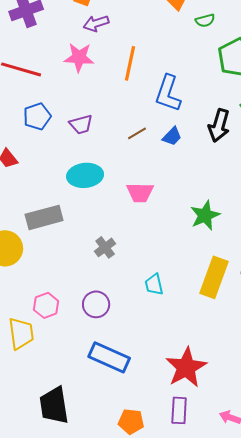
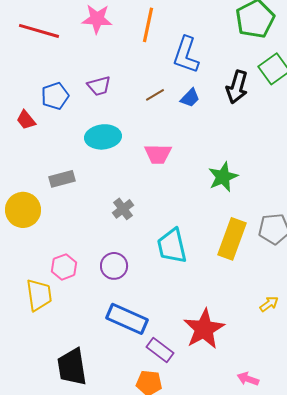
blue pentagon: (37, 116) -> (55, 96), moved
gray rectangle: (44, 217) -> (62, 179), size x0.7
cyan trapezoid: (154, 284) -> (172, 246), size x1.6
purple rectangle: (179, 410) -> (160, 350), moved, turned -56

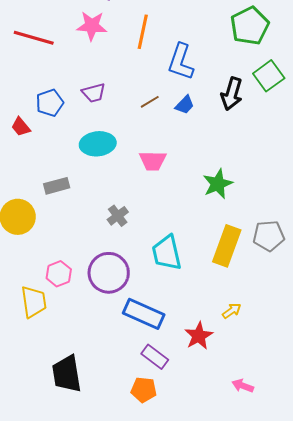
purple circle: (114, 266) -> (109, 273), size x1.5
yellow arrow: (269, 304) -> (232, 311), moved
blue rectangle: (127, 319) -> (144, 314), moved
red star: (204, 329) -> (199, 336), size x0.7

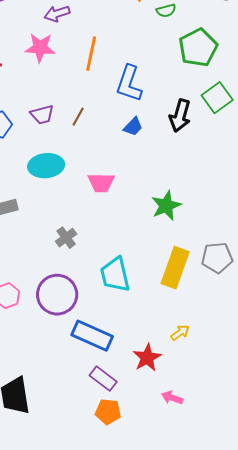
brown line: (150, 102) -> (78, 117), moved, turned -30
pink arrow: (243, 386) -> (172, 398), moved
orange pentagon: (144, 390) -> (108, 412), moved

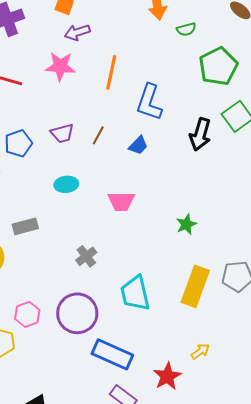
blue trapezoid: (133, 127) -> (138, 145), moved
cyan ellipse: (46, 166) -> (66, 184), size x0.7
green star: (166, 206) -> (186, 224), size x0.7

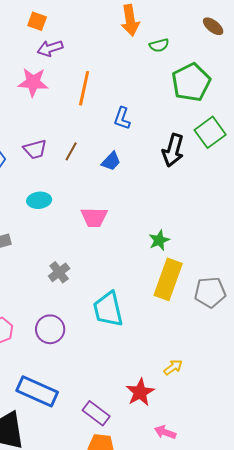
blue L-shape: (149, 102) -> (122, 118), size x0.6
yellow rectangle: (195, 286) -> (168, 279), moved
purple circle: (77, 313) -> (50, 329), size x0.7
blue rectangle: (112, 354) -> (37, 391), moved

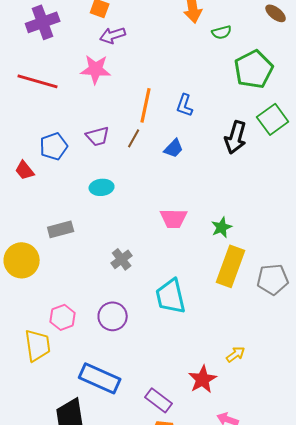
orange line: (84, 88) -> (146, 105), moved
pink trapezoid: (94, 217) -> (174, 218), moved

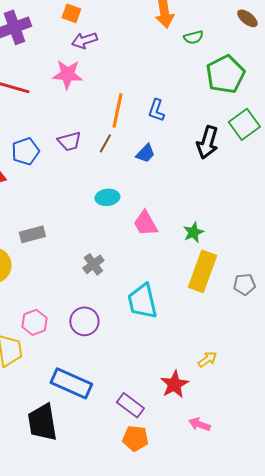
cyan ellipse: (102, 187) -> (107, 197), moved
pink trapezoid: (174, 218) -> (145, 223), turned 60
gray pentagon: (273, 279) -> (244, 284), size x0.7

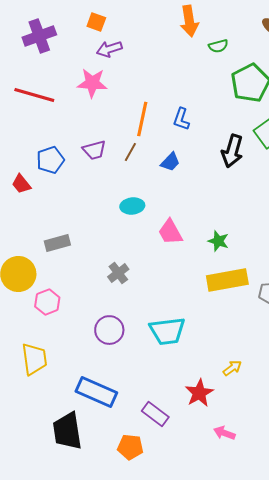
green star: (193, 232) -> (218, 241), turned -30
yellow rectangle: (202, 271) -> (227, 280), turned 60
cyan trapezoid: (142, 301) -> (167, 331), moved, turned -84
pink hexagon: (34, 322) -> (47, 302), moved
orange pentagon: (135, 438) -> (130, 447), moved

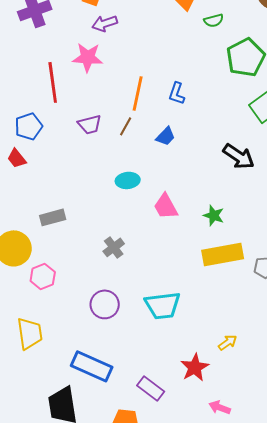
red line: (34, 95) -> (53, 82), moved, turned 66
black arrow: (232, 151) -> (239, 156), moved, turned -72
blue pentagon: (50, 160) -> (29, 126), moved

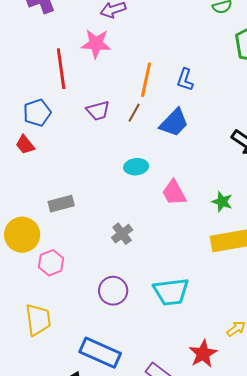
blue trapezoid: (166, 136) -> (174, 123), size x1.5

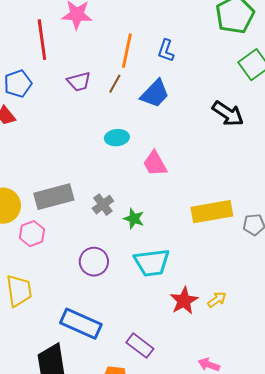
green star: (222, 202) -> (134, 219), moved
gray rectangle: (61, 204) -> (54, 197), moved, size x1.5
red star: (203, 354) -> (184, 301), moved

